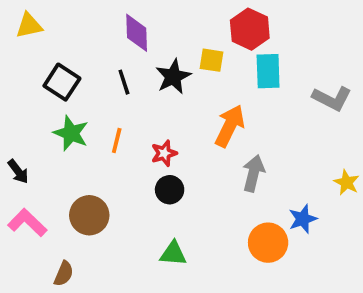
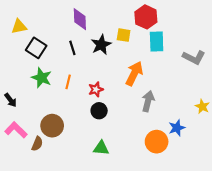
yellow triangle: (29, 26) -> (19, 27), moved
brown semicircle: (64, 274) -> (37, 144), moved

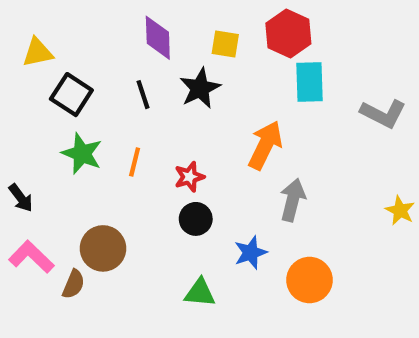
yellow square: (124, 35) -> (225, 44), moved
blue star: (177, 128) -> (250, 253), moved

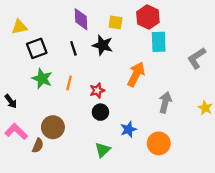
black star: (200, 88) -> (103, 45), turned -30
black square: (71, 95) -> (37, 48), turned 36
gray L-shape: (383, 114) -> (197, 58), turned 120
gray arrow: (293, 200) -> (165, 102), moved
green triangle: (200, 293) -> (103, 150), turned -49

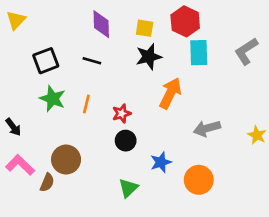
yellow triangle: (19, 27) -> (16, 20), moved, turned -35
black star: (103, 45) -> (149, 57), moved, turned -30
black line: (73, 48) -> (92, 61), turned -56
gray L-shape: (197, 58) -> (246, 51), moved
gray arrow: (165, 102) -> (207, 128), turned -120

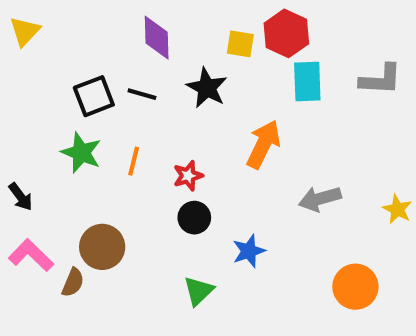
yellow square: (145, 28) -> (240, 44), moved
gray L-shape: (246, 51) -> (381, 79), turned -144
black star: (149, 57) -> (207, 88), moved, turned -30
black square: (46, 61) -> (94, 96), moved
orange circle: (199, 180) -> (355, 287), moved

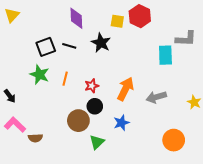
cyan rectangle: (307, 82) -> (165, 55), moved
orange arrow: (263, 144) -> (126, 89), moved
brown circle: (102, 247) -> (78, 121), moved
brown semicircle: (73, 282) -> (35, 138), turned 64

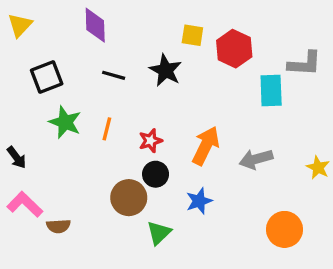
red hexagon: (140, 16) -> (234, 49), moved
purple diamond: (76, 18) -> (95, 25), moved
black square: (46, 47) -> (47, 77), moved

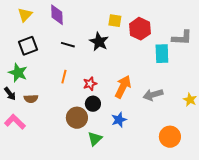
yellow triangle: (20, 25) -> (25, 15), moved
green star: (65, 122) -> (18, 73), moved
brown semicircle: (58, 226) -> (31, 99), moved

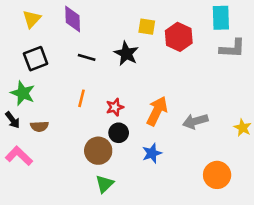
cyan rectangle: (162, 54) -> (221, 18), moved
green triangle: (95, 139) -> (105, 184), moved

